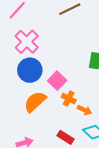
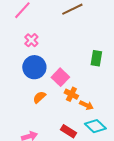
pink cross: (27, 42) -> (31, 40), size x0.6
orange semicircle: (35, 102) -> (39, 97), size x0.6

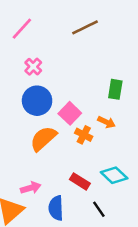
orange semicircle: (39, 97) -> (43, 139), size x1.6
orange arrow: (86, 105) -> (106, 122), moved

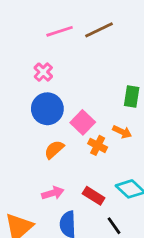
pink line: (22, 29) -> (60, 31), moved, turned 30
orange semicircle: (43, 139) -> (54, 150), size x0.7
pink arrow: (31, 188) -> (53, 193), moved

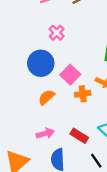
pink cross: (43, 72) -> (57, 33), moved
orange cross: (98, 145) -> (83, 94), turned -35

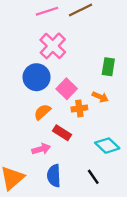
pink cross: (57, 33) -> (53, 46), size x1.6
red rectangle: (79, 136) -> (62, 133), moved

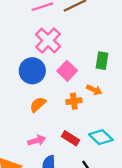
pink square: (67, 89) -> (67, 71), moved
red rectangle: (62, 133) -> (71, 138), moved

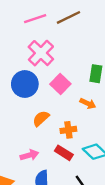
orange cross: (74, 101) -> (68, 130), moved
orange semicircle: (38, 104) -> (41, 118), moved

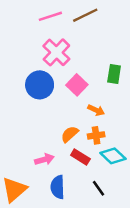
orange arrow: (88, 103) -> (96, 110), moved
orange semicircle: (41, 118) -> (70, 134), moved
orange cross: (68, 130) -> (96, 135), moved

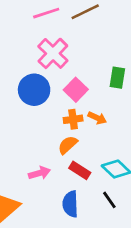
orange cross: (96, 135) -> (73, 119), moved
blue semicircle: (58, 187) -> (70, 204), moved
black line: (98, 188) -> (109, 200), moved

